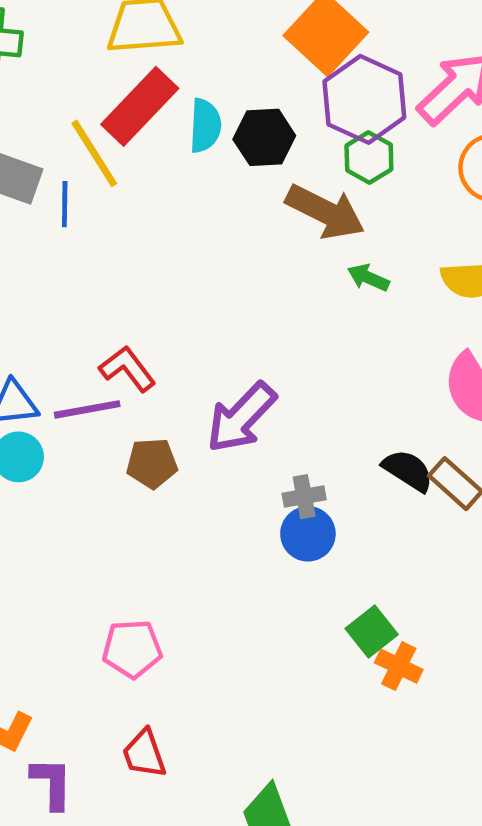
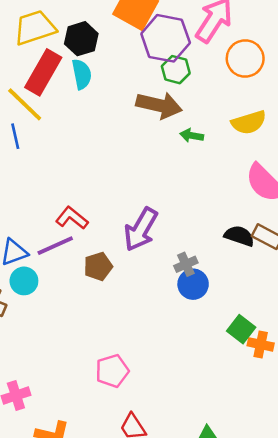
black hexagon: (264, 137) -> (81, 39), moved

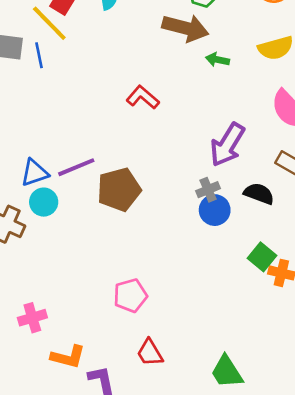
red L-shape: (72, 218) -> (143, 97), moved
purple arrow: (141, 229) -> (227, 145), moved
black semicircle: (239, 236) -> (259, 194), moved
brown pentagon: (98, 266) -> (119, 189), size x1.5

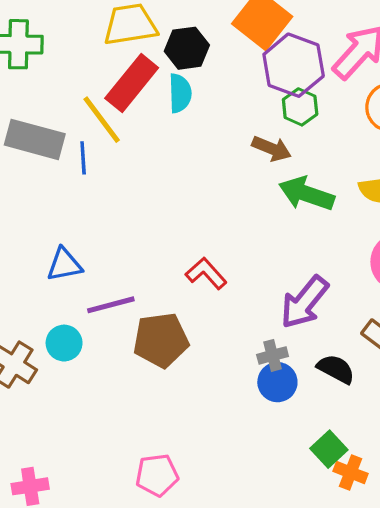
brown arrow: (185, 28) -> (272, 149), size x0.7
green arrow: (217, 60) -> (306, 194), size x1.8
red L-shape: (143, 97) -> (206, 273), moved
blue triangle: (34, 173) -> (64, 265), moved

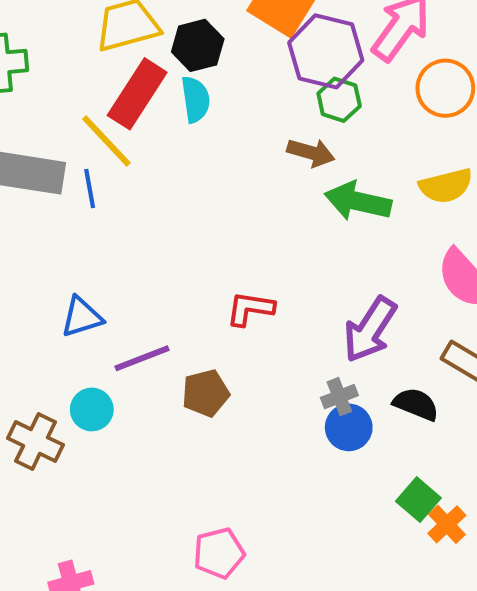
red L-shape: (206, 273) -> (250, 309), turned -33
brown pentagon: (161, 340) -> (206, 393), size x0.7
orange cross: (351, 472) -> (447, 524), turned 32

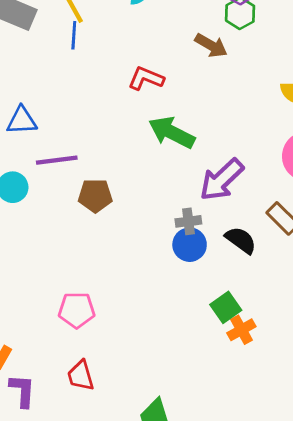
blue line: (90, 189) -> (74, 35), moved
green arrow: (358, 201) -> (172, 132), moved
red L-shape: (250, 309) -> (146, 78), moved

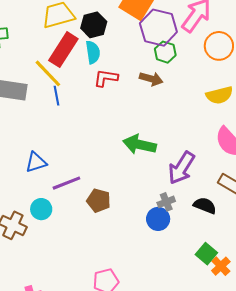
red L-shape: (146, 78) -> (106, 78), moved
brown pentagon: (95, 196) -> (99, 201), turned 30
blue circle: (190, 245) -> (158, 219), moved

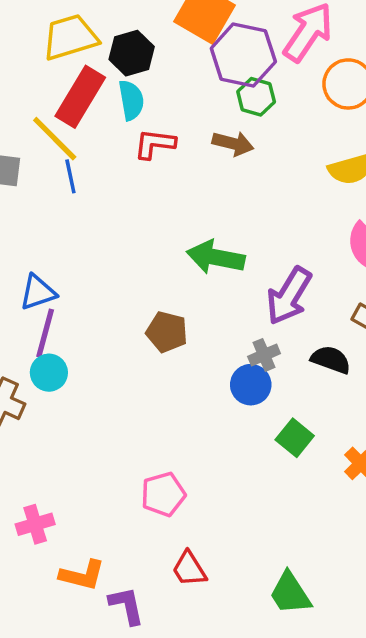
purple line: (66, 183) -> (45, 333), moved, turned -52
brown pentagon: (99, 201) -> (167, 332), moved
green square: (206, 254) -> (295, 438), moved

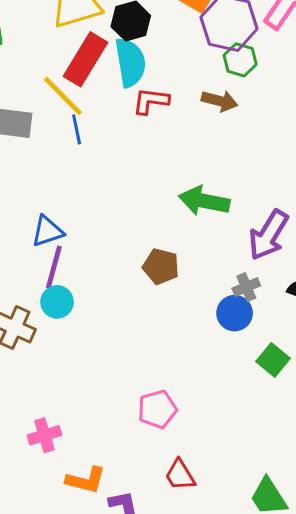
cyan semicircle: (131, 100) -> (130, 62), size x1.4

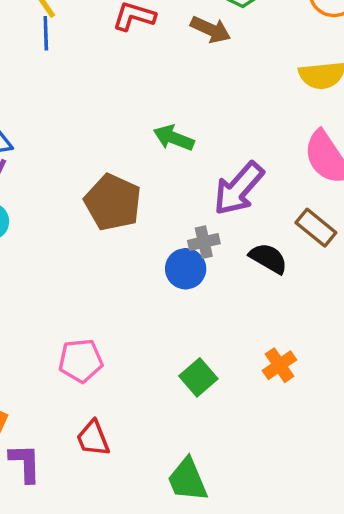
green arrow: (204, 201) -> (174, 138), size x0.7
brown pentagon: (161, 266) -> (113, 202), size x1.4
green square: (273, 360) -> (198, 377), moved

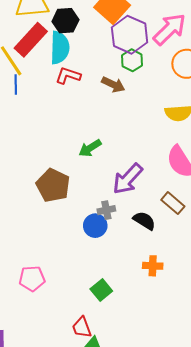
green arrow: (174, 138) -> (90, 148), turned -55
orange cross: (280, 365) -> (153, 266), moved, turned 36
red trapezoid: (93, 438) -> (82, 327), moved

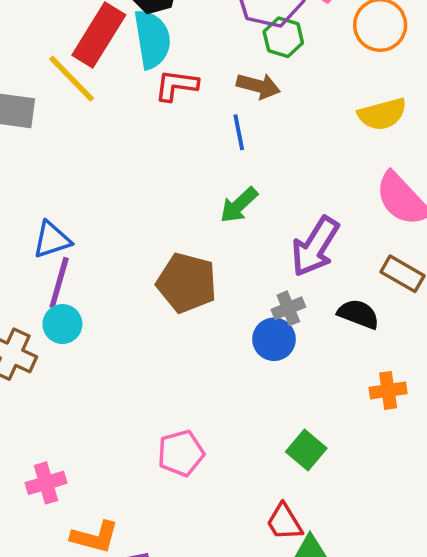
blue line: (16, 85) -> (239, 132), moved

